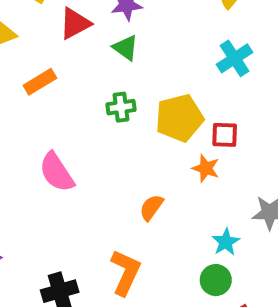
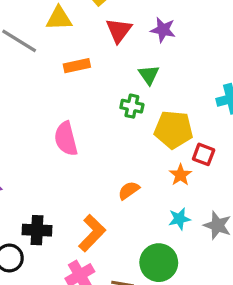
red triangle: (75, 23) -> (119, 30), turned -44
green triangle: (125, 48) -> (149, 75), moved
cyan star: (226, 242) -> (179, 219), moved
green circle: (216, 280) -> (159, 263), size x1.5

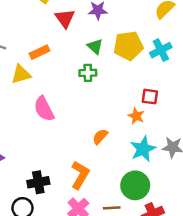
yellow triangle: (59, 18) -> (21, 74), moved
yellow pentagon: (174, 130) -> (128, 46), moved
cyan star: (179, 219) -> (143, 149), size x1.5

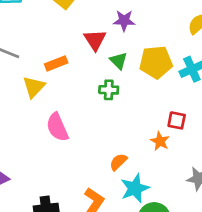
red triangle: (65, 18) -> (95, 40), moved
yellow triangle: (21, 74) -> (34, 87), turned -35
cyan star: (143, 149) -> (135, 188), moved

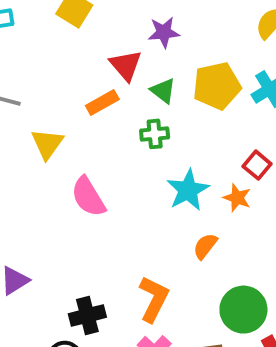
orange rectangle: (56, 63) -> (102, 102), moved
red square: (177, 120) -> (257, 165), turned 36
orange semicircle: (118, 162) -> (205, 246), moved
cyan star: (135, 188) -> (188, 190), moved

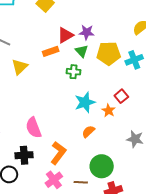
purple star: (164, 32) -> (87, 32), moved
red triangle: (126, 65) -> (65, 35), turned 30
pink semicircle: (88, 197) -> (34, 128), moved

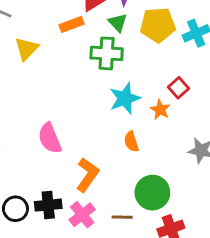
green cross: (74, 72) -> (107, 53), size x1.5
orange semicircle: (88, 132) -> (131, 142), turned -64
black cross: (24, 155) -> (48, 205), moved

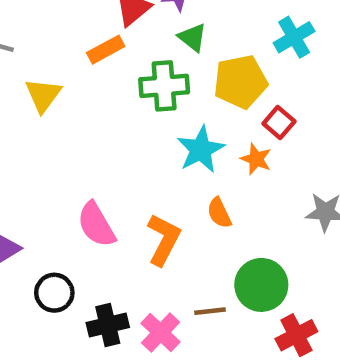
green triangle: (118, 23) -> (192, 37), moved
yellow pentagon: (158, 25) -> (240, 82), moved
orange L-shape: (87, 175) -> (164, 240), moved
black circle: (15, 209) -> (54, 293), moved
brown line: (122, 217) -> (210, 311), moved

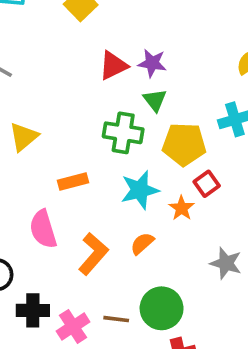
orange rectangle: (106, 50) -> (73, 182), moved
yellow triangle: (43, 95) -> (24, 137), moved
orange semicircle: (219, 213) -> (142, 243), turned 60

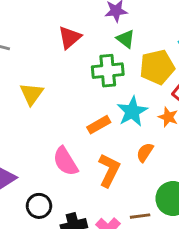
red triangle: (113, 66) -> (70, 38), moved
orange rectangle: (73, 182) -> (99, 125), moved

